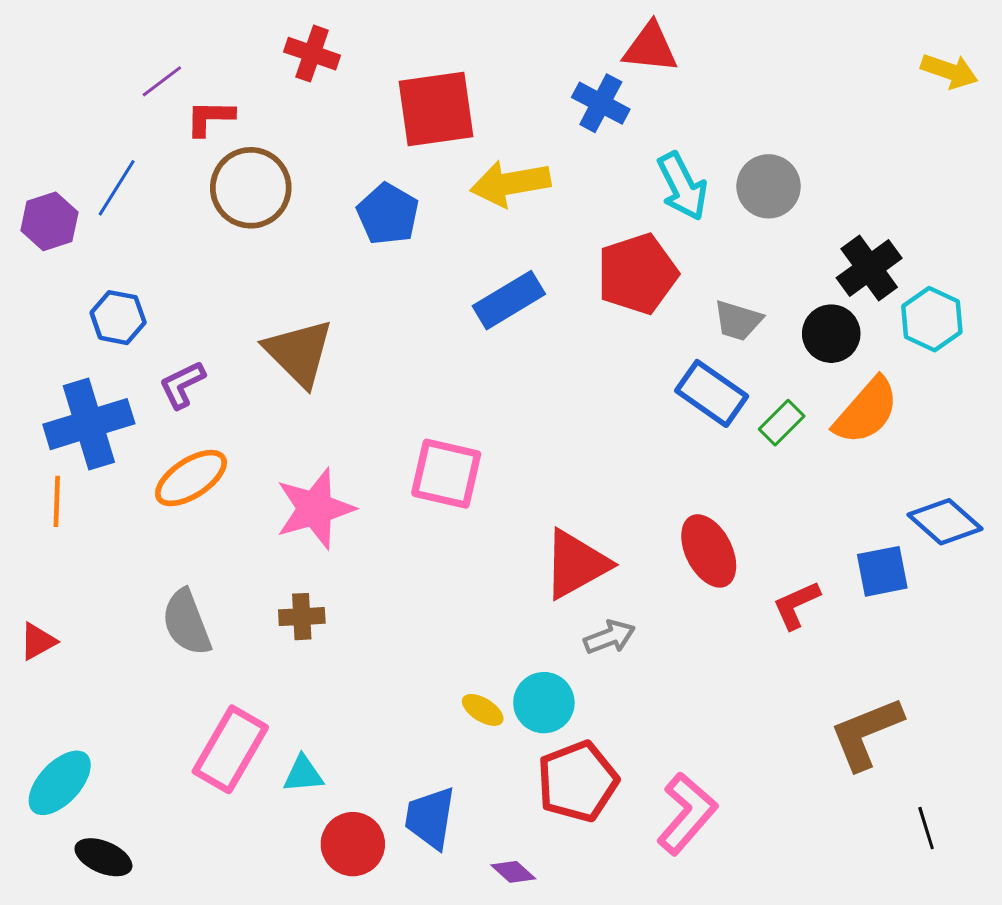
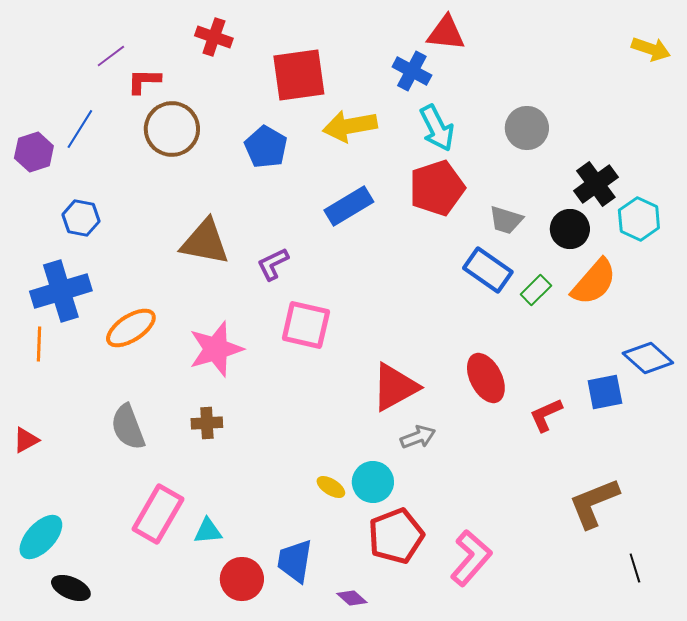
cyan arrow: (682, 186) -> (437, 128), moved
brown triangle: (299, 353) -> (205, 242), turned -34
purple L-shape: (182, 385) -> (273, 264), moved

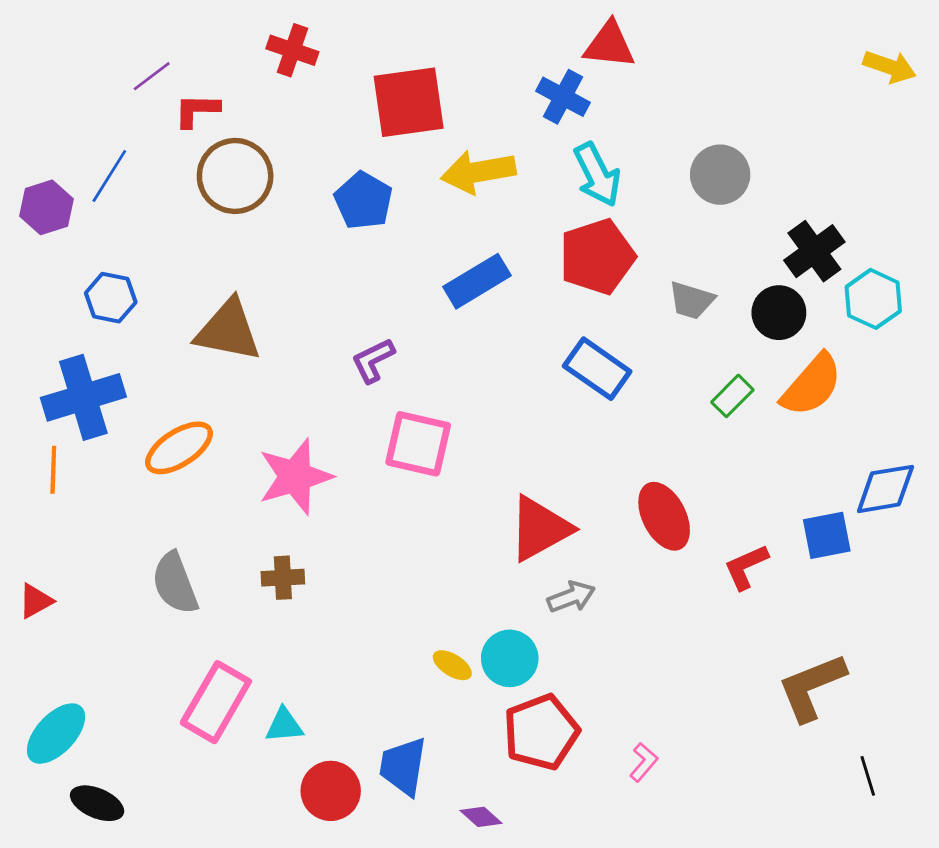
brown triangle: (205, 242) -> (228, 330), moved
blue rectangle: (488, 270) -> (597, 369), moved
blue diamond: (648, 358) -> (885, 489), turned -51
pink L-shape: (471, 558) -> (644, 762), size x0.5

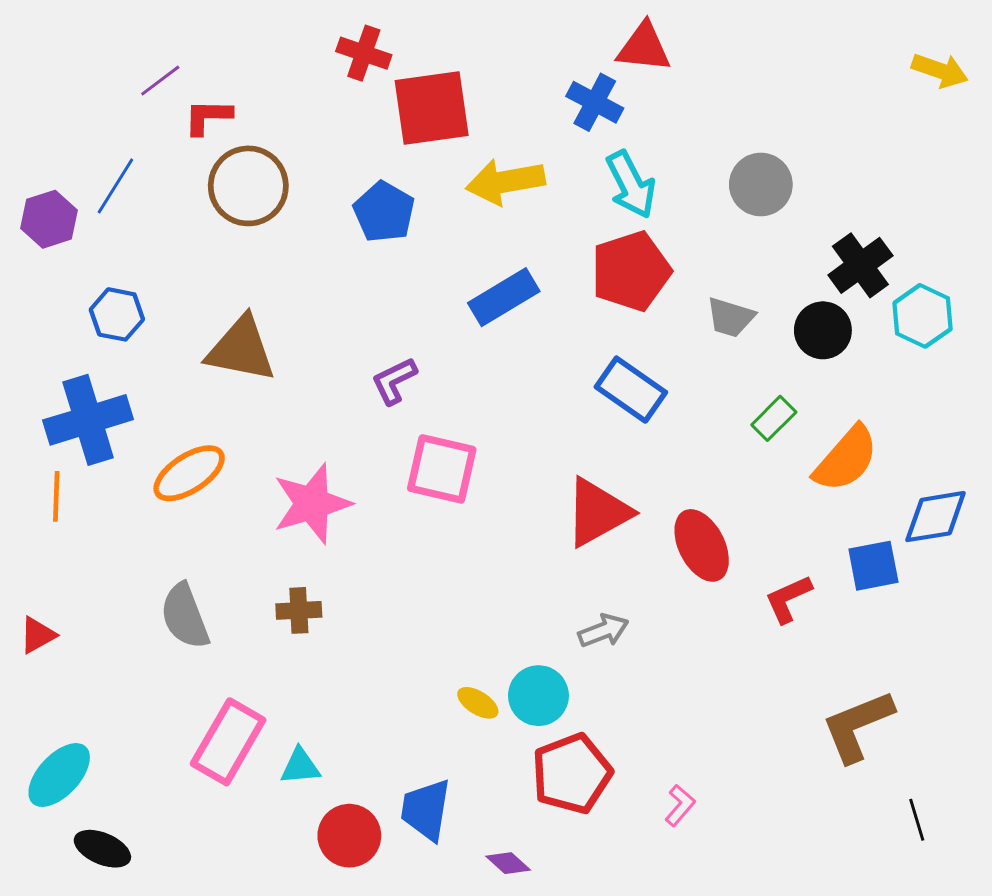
red cross: (292, 50) -> (364, 53), moved
orange semicircle: (812, 385) -> (846, 459), moved
red triangle: (540, 529) -> (598, 512), moved

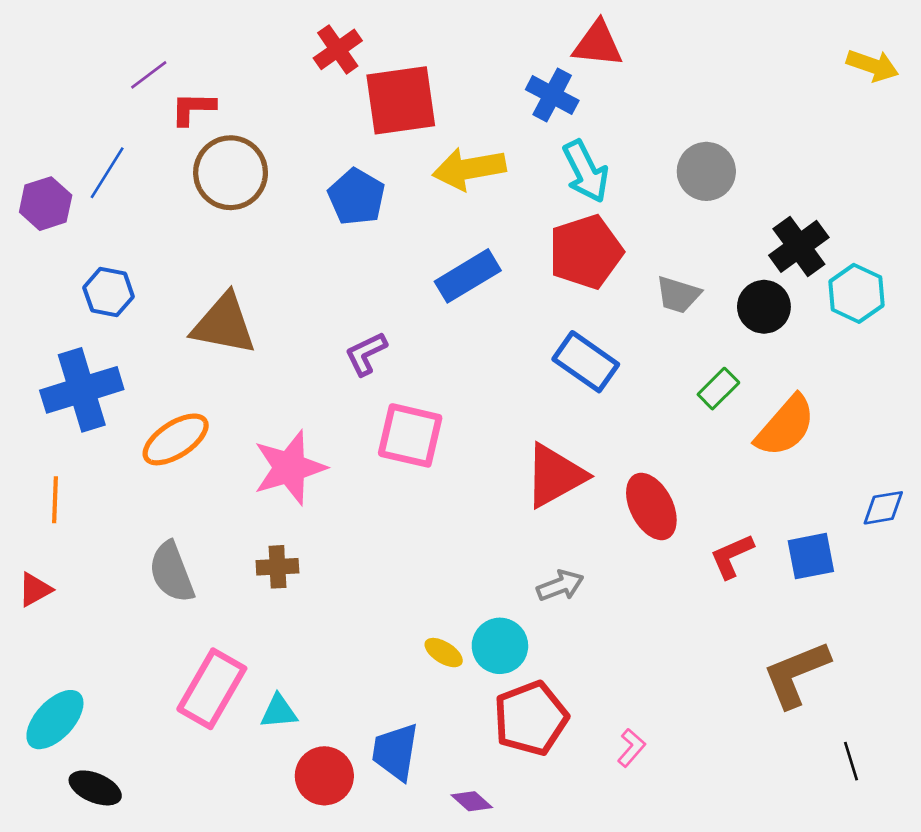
red cross: (364, 53) -> (338, 49), turned 36
orange line: (56, 496) -> (55, 500), moved
blue diamond: (936, 517) -> (883, 508), moved, size x0.7
blue square: (873, 566) -> (811, 556), moved

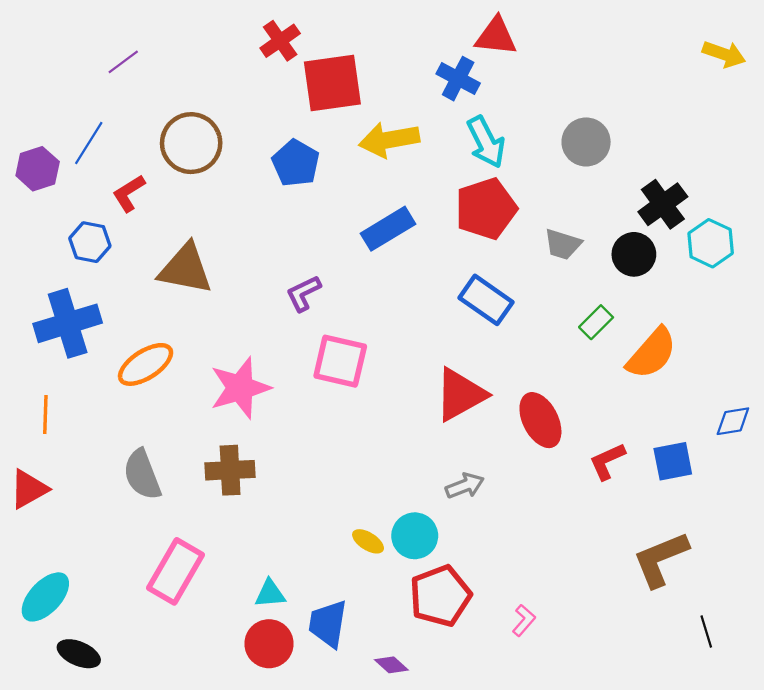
red L-shape: (193, 108) -> (129, 193), moved, turned -33
brown cross: (277, 567) -> (230, 470), size x1.4
red triangle: (35, 590) -> (29, 489), size x1.4
cyan triangle: (279, 712) -> (270, 594), moved

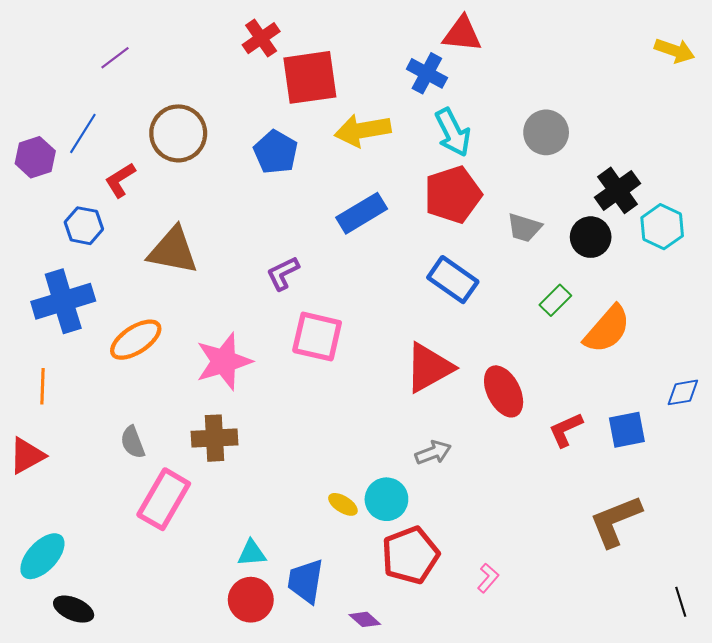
gray semicircle: (142, 475) -> (133, 442), size x0.7
pink rectangle: (176, 571) -> (164, 499), moved
black line: (706, 631) -> (681, 602), moved

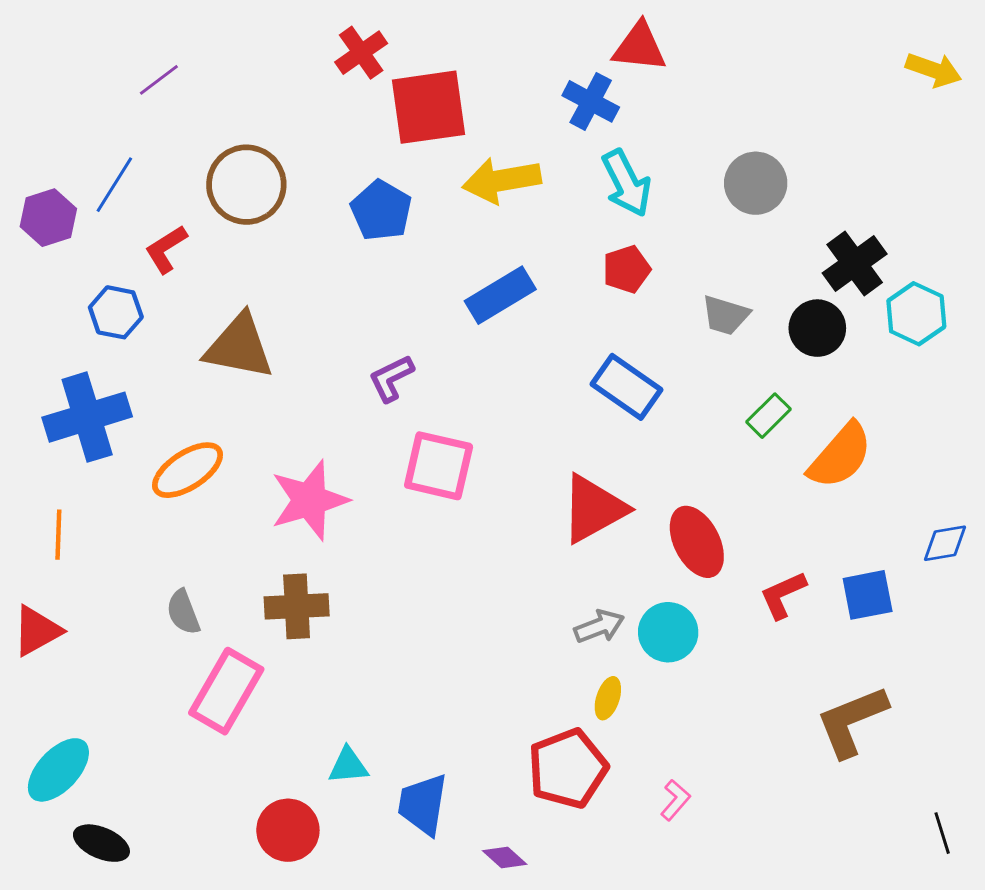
red pentagon: (453, 195) -> (627, 269), size x0.6
cyan circle: (386, 499) -> (668, 632), moved
yellow ellipse: (343, 504) -> (608, 698), moved, turned 76
red circle: (251, 600) -> (288, 830), moved

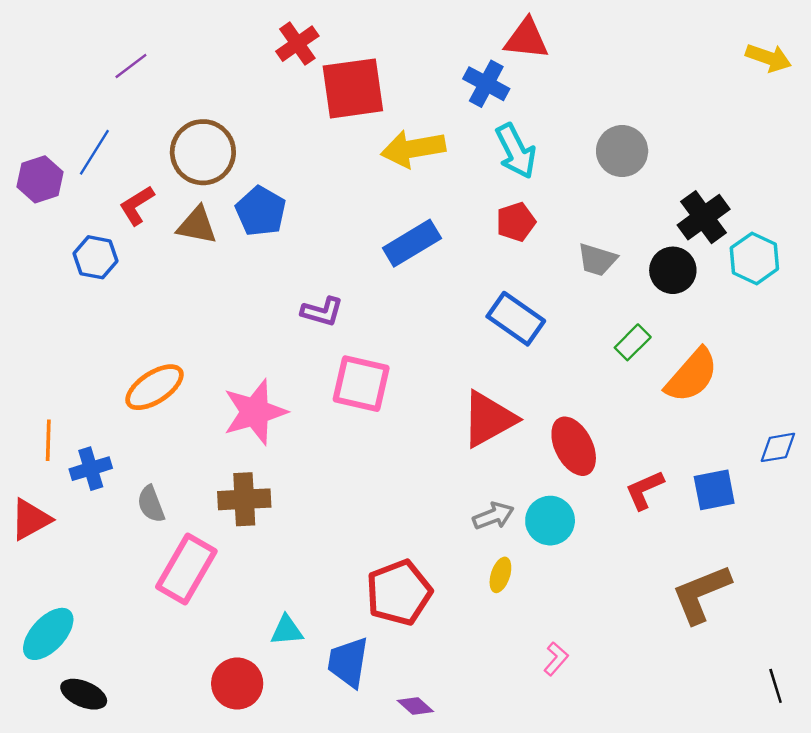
blue pentagon: (381, 210) -> (261, 211), moved
brown triangle: (239, 347) -> (197, 225), moved, size x0.7
purple L-shape: (391, 378) -> (322, 312), turned -138
blue cross: (87, 417) -> (91, 469), moved, size x0.6
red pentagon: (568, 769) -> (399, 593), moved

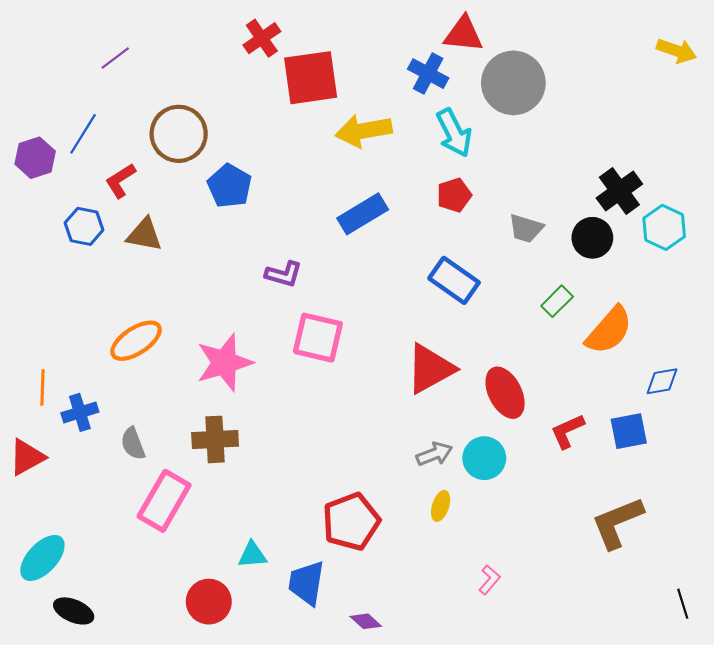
gray circle: (622, 151) -> (513, 83), moved, size x1.4
brown triangle: (197, 225) -> (144, 235), moved
blue diamond: (778, 447) -> (662, 381), moved

